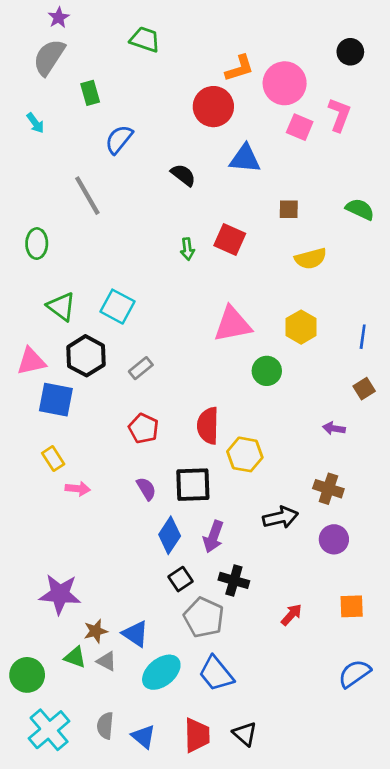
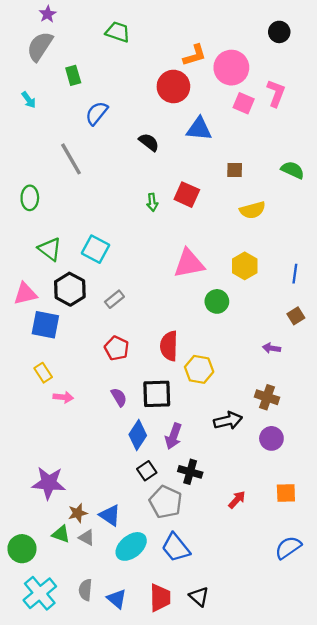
black circle: (350, 52) -> (279, 32), moved

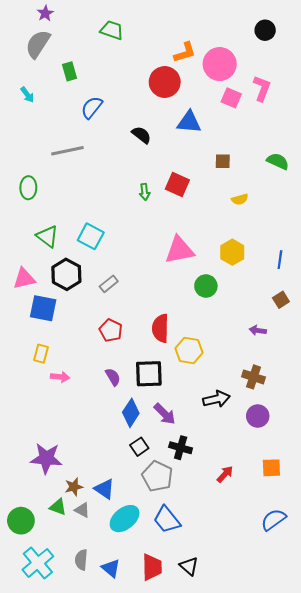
gray line: (71, 159) -> (67, 151), turned -72
yellow semicircle: (253, 210) -> (240, 199), size x0.7
yellow rectangle: (43, 373) -> (41, 354), turned 48
purple arrow: (173, 436) -> (165, 414), turned -65

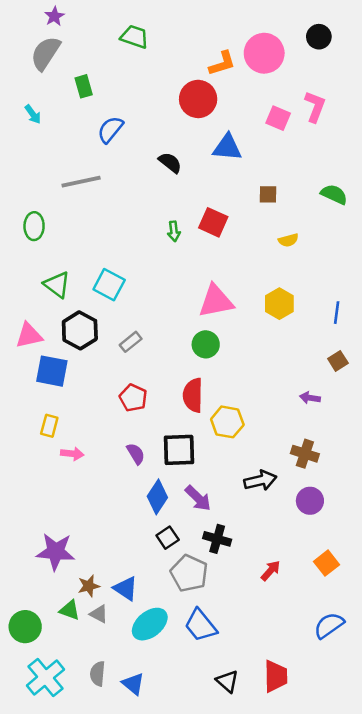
pink circle: (220, 64) -> (264, 53), moved
green circle: (206, 286) -> (206, 344), moved
orange square: (271, 468) -> (326, 563), turned -36
red trapezoid: (152, 567) -> (276, 676), moved

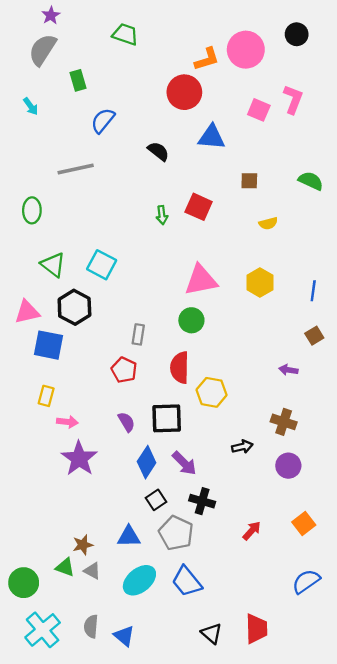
gray rectangle: (131, 342) -> (138, 334), moved, turned -42
black arrow: (260, 480) -> (242, 447), size x0.7
purple star: (56, 552) -> (79, 459), moved, turned 30
blue triangle: (126, 588) -> (129, 537), moved, turned -35

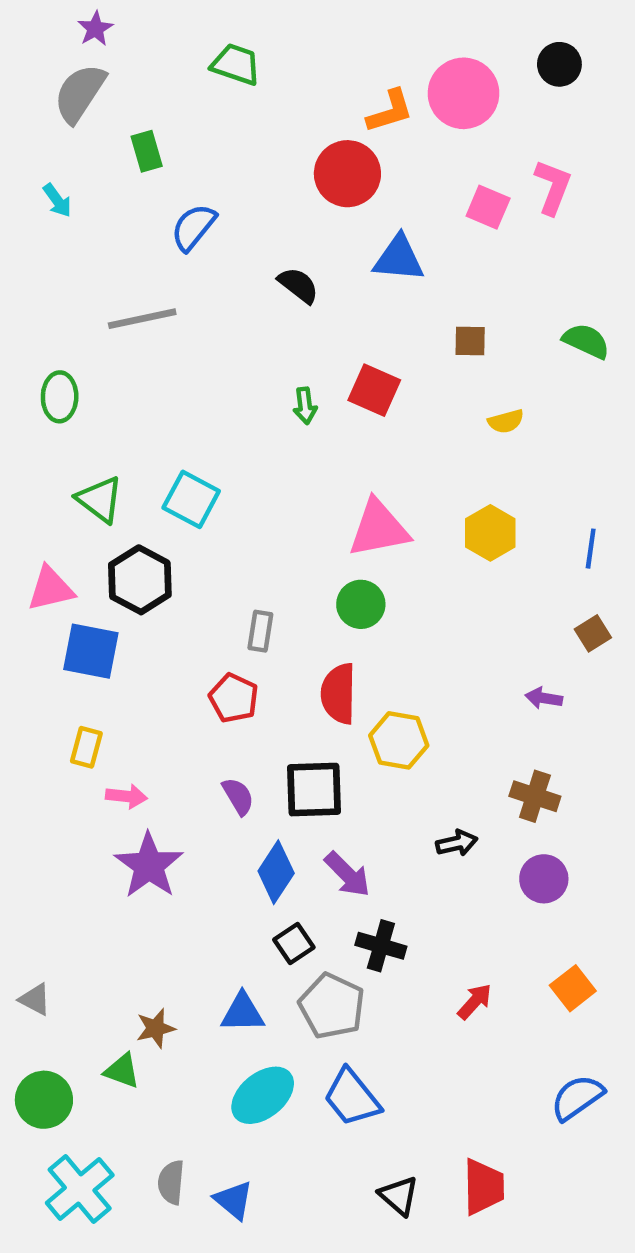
gray triangle: (92, 571) -> (35, 999), moved

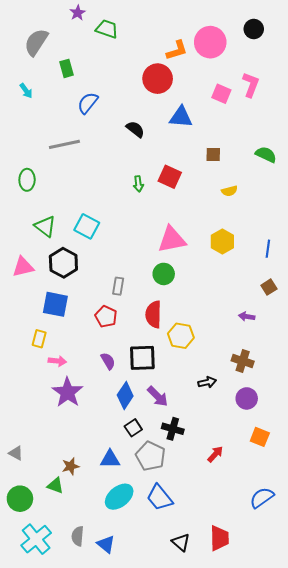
purple star: (95, 29) -> (78, 13), moved
blue square: (91, 651) -> (55, 304), moved
orange square: (573, 988) -> (260, 437), moved, turned -30

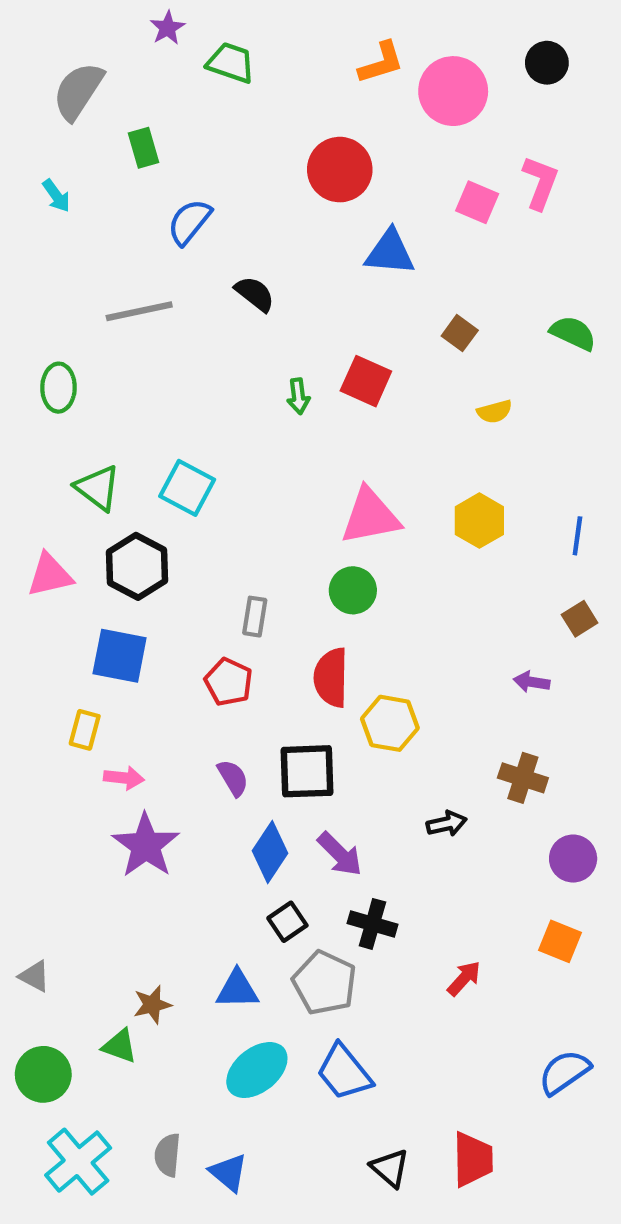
orange L-shape: (177, 50) -> (381, 63), moved
black semicircle: (135, 129) -> (255, 294), moved
brown square: (213, 155) -> (460, 333), turned 35
purple circle: (247, 398) -> (573, 859), moved

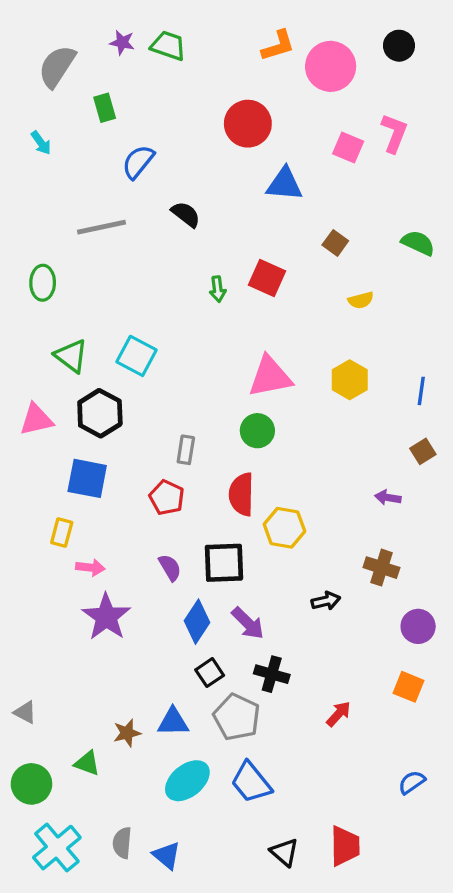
purple star: (168, 28) -> (122, 42), moved, turned -30
brown star: (152, 1005) -> (127, 733), moved
blue semicircle: (564, 1072) -> (412, 782), size x0.7

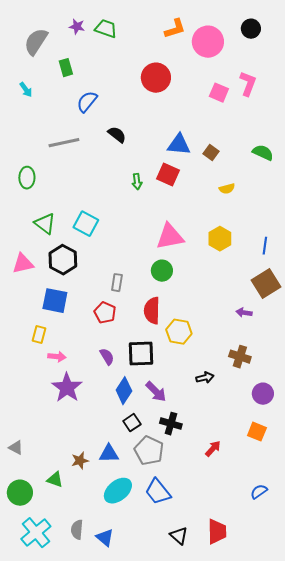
blue triangle: (284, 184) -> (179, 145), moved
brown square: (423, 451) -> (266, 284), size x1.8

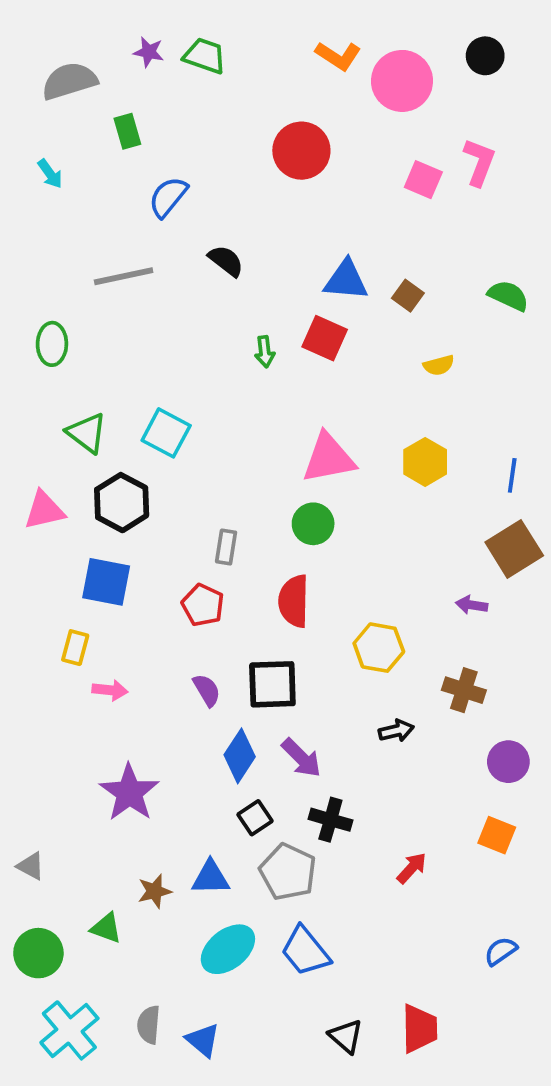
orange L-shape: (175, 29) -> (338, 56), turned 50
gray semicircle: (36, 42) -> (69, 81), turned 40
yellow hexagon: (179, 332) -> (379, 648), moved
purple star: (67, 388) -> (129, 793), moved

